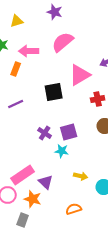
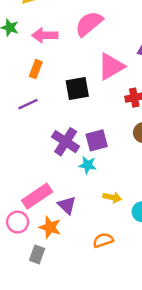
orange rectangle: (16, 69) -> (36, 69), moved
purple cross: (45, 133) -> (66, 142), size x1.5

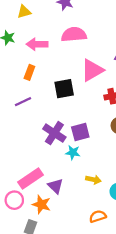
pink semicircle: (89, 24) -> (74, 34), turned 35
orange semicircle: (103, 240) -> (98, 216), moved

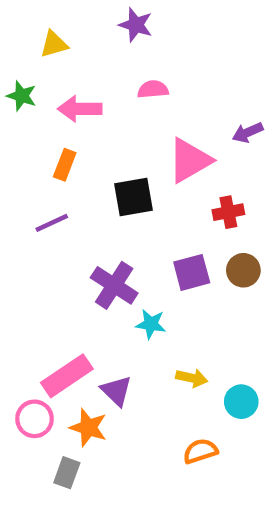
pink semicircle: (74, 34) -> (153, 89), size x0.6
purple square: (80, 132) -> (192, 272), moved

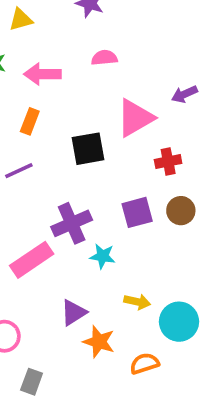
purple cross: (114, 285) -> (72, 223), turned 33
pink rectangle: (67, 376) -> (32, 260), moved
purple triangle: (116, 391) -> (73, 313), turned 44
cyan circle: (241, 402) -> (179, 322), size x1.4
orange star: (88, 427) -> (99, 342), moved

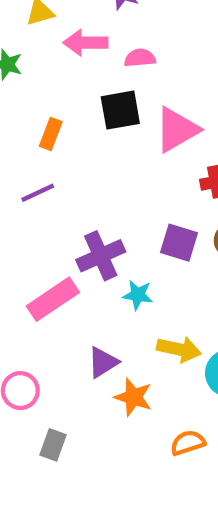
pink arrow: (42, 74) -> (86, 43), moved
black square: (88, 149) -> (120, 110), moved
purple square: (137, 212) -> (179, 243), turned 32
yellow arrow: (137, 302) -> (179, 349), size x1.4
orange semicircle: (144, 364) -> (188, 443), moved

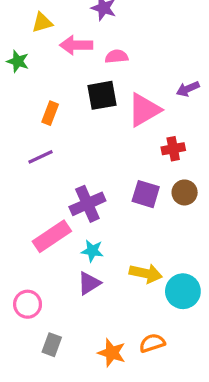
cyan star: (138, 295) -> (92, 251), moved
orange star: (133, 397) -> (112, 353), moved

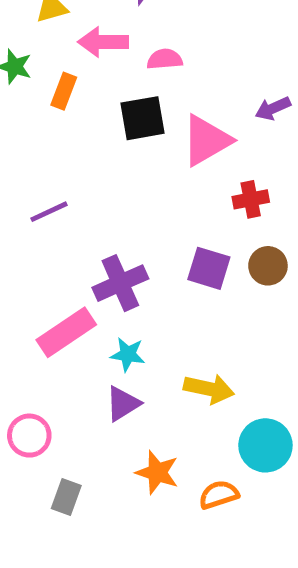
orange rectangle: (50, 113) -> (64, 91), moved
cyan circle: (183, 291) -> (265, 445), moved
orange star: (112, 353) -> (157, 472), moved

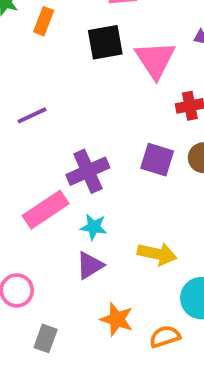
pink triangle: (206, 140) -> (155, 60), turned -33

